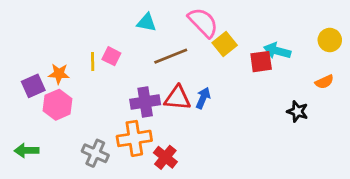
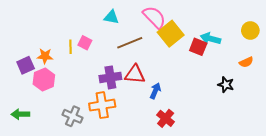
yellow square: (225, 44) -> (171, 34), size x1.4
red square: (261, 62) -> (198, 47), turned 30
blue arrow: (203, 98) -> (155, 91), moved
red cross: (165, 157) -> (166, 118), moved

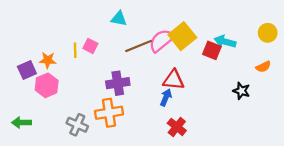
pink semicircle: (154, 17) -> (162, 40), moved, turned -85
red triangle: (135, 74) -> (174, 80), moved

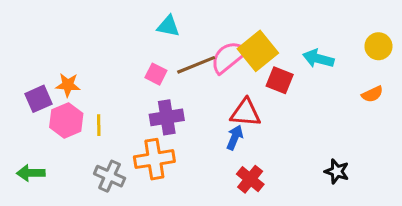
pink square: (90, 46) -> (156, 74), moved
yellow line: (75, 50) -> (99, 125), moved
red square: (212, 50) -> (280, 80), moved
black star: (241, 91) -> (337, 171), moved

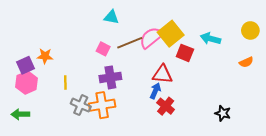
pink hexagon: (66, 120) -> (27, 83), moved
gray cross: (110, 176) -> (81, 105), moved
red cross: (250, 179) -> (166, 106), moved

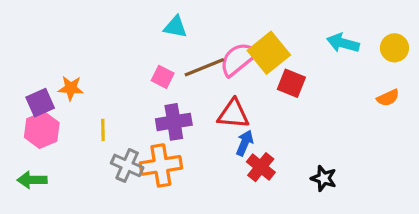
cyan arrow: (211, 39) -> (343, 43), moved
red triangle: (162, 74) -> (233, 114), moved
black star: (223, 113) -> (324, 178), moved

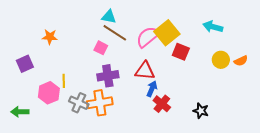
yellow circle: (394, 48) -> (221, 60), moved
brown line: (204, 67) -> (115, 33), moved, turned 55
orange star: (71, 88) -> (50, 37), moved
pink hexagon: (42, 130) -> (49, 93), moved

